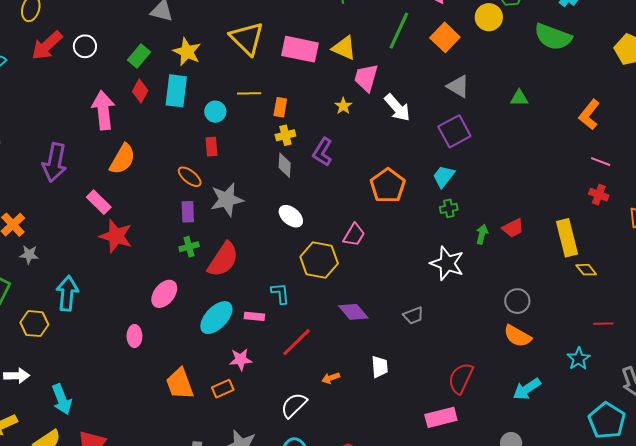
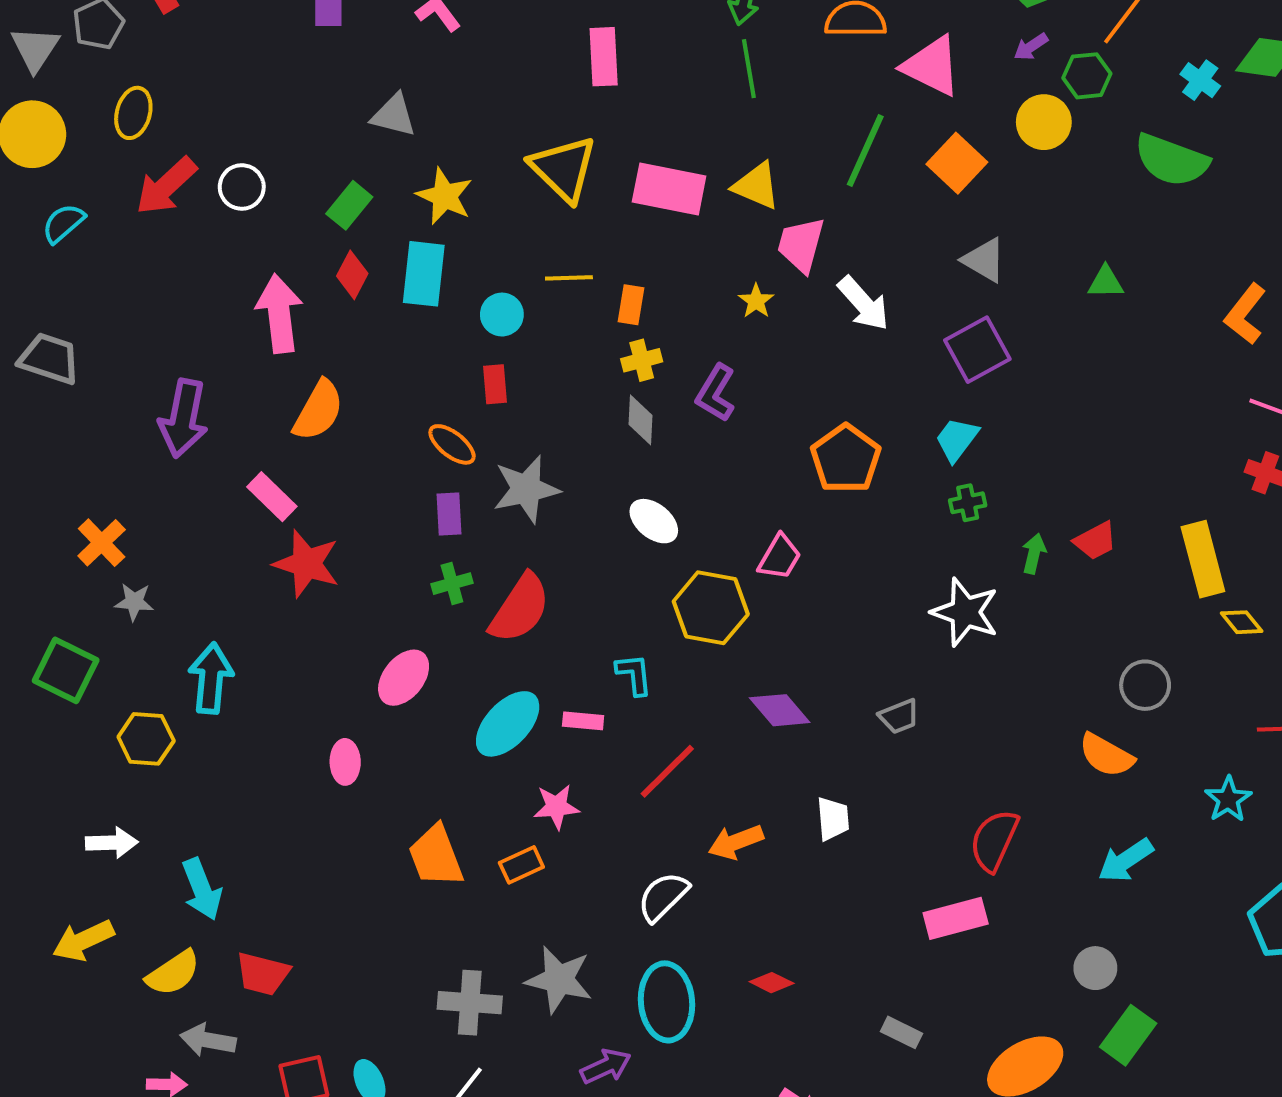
gray circle: (517, 301) -> (1145, 685), moved
orange arrow: (331, 378) -> (736, 842), size x1.5

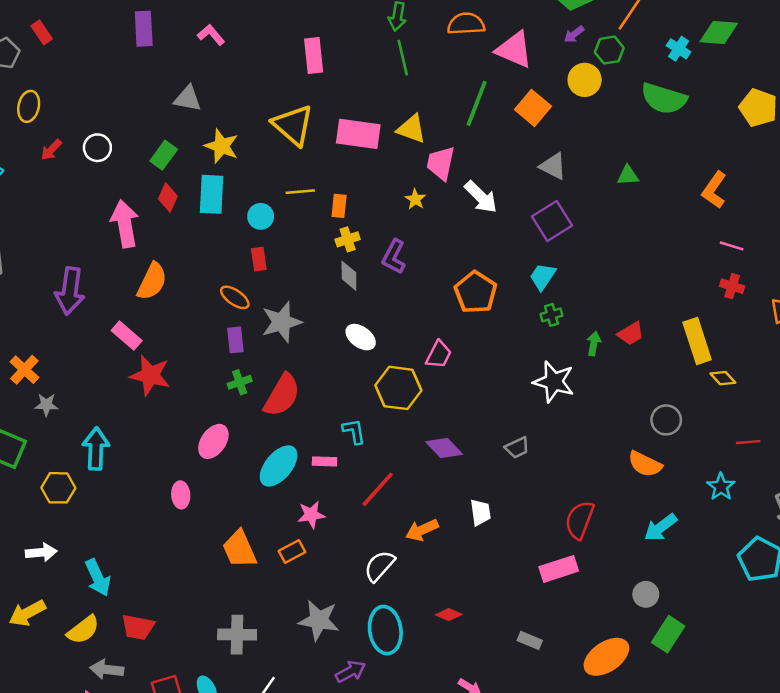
red arrow: (166, 186) -> (51, 150), size x0.6
gray cross: (470, 1003) -> (237, 635), moved

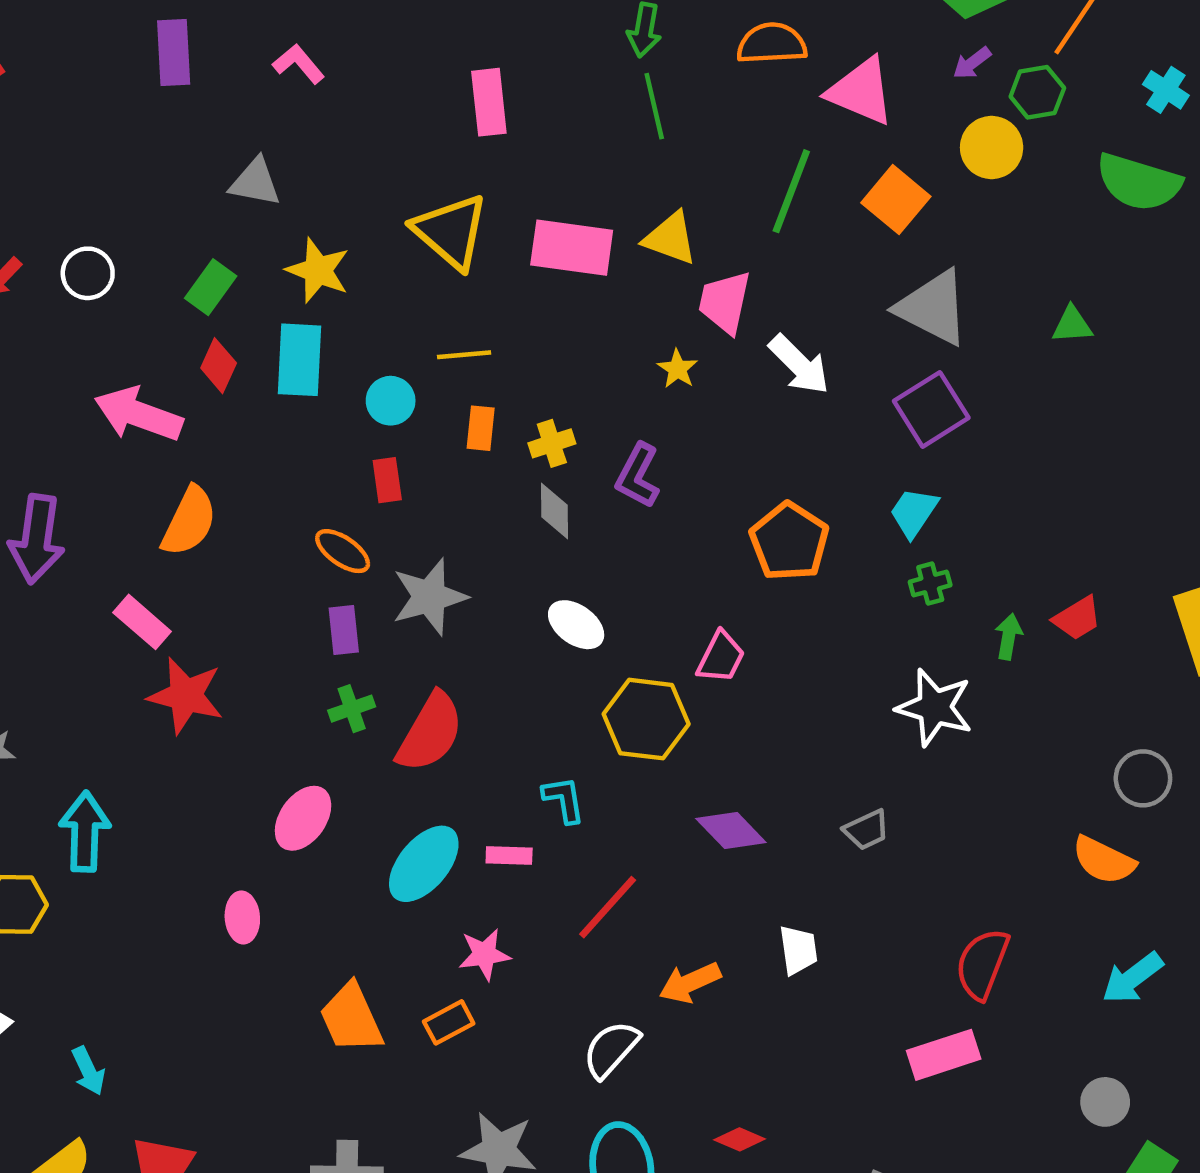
gray triangle: (553, 166) -> (933, 308), size x1.5
orange rectangle: (339, 206) -> (481, 428), moved
pink arrow: (125, 224) -> (138, 414), turned -60
cyan arrow: (98, 578) -> (88, 1071), size x0.7

